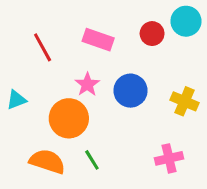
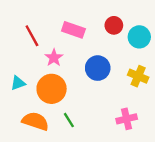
cyan circle: (186, 21) -> (139, 37), moved
pink star: (87, 84) -> (54, 58), moved
cyan triangle: (16, 100) -> (18, 83), moved

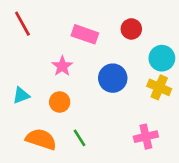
red line: (32, 36) -> (22, 24), moved
cyan circle: (139, 37) -> (162, 58), moved
orange circle: (52, 89) -> (60, 102), size x0.6

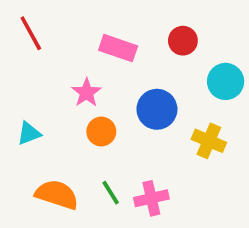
yellow cross: (159, 87) -> (209, 141), moved
orange circle: (60, 102) -> (101, 132), moved
pink cross: (146, 137) -> (151, 198), moved

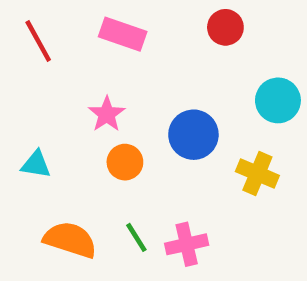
red circle: (183, 41) -> (225, 27), moved
pink rectangle: (118, 48) -> (123, 34), moved
cyan triangle: (29, 133) -> (36, 164), turned 30

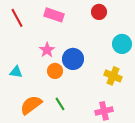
blue circle: (193, 135) -> (73, 59), moved
orange semicircle: (70, 240) -> (31, 105), turned -55
pink cross: (187, 244) -> (104, 111), moved

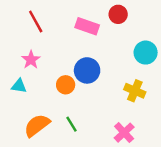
pink rectangle: (54, 15) -> (87, 26), moved
red line: (17, 18) -> (36, 21), moved
pink star: (47, 50) -> (31, 60), moved
pink cross: (104, 111) -> (124, 133), turned -30

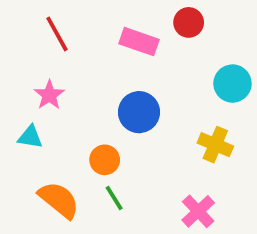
orange circle: (66, 85) -> (105, 160), moved
orange semicircle: (37, 125) -> (59, 200), turned 76

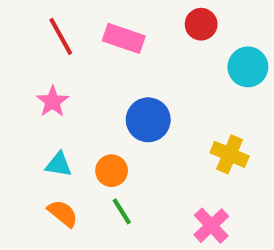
pink rectangle: (139, 42) -> (124, 38), moved
cyan circle: (232, 84) -> (248, 67), moved
cyan triangle: (30, 137) -> (59, 165), moved
orange semicircle: (59, 200) -> (63, 213), size x0.7

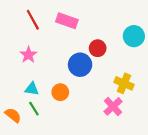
red circle: (201, 24) -> (98, 48), moved
green line: (122, 211) -> (34, 109), moved
orange semicircle: (63, 213) -> (13, 115), moved
pink cross: (211, 226) -> (113, 106), moved

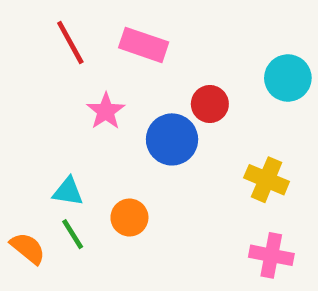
pink star: (28, 55) -> (106, 111), moved
orange circle: (60, 92) -> (129, 218), moved
pink cross: (113, 106) -> (271, 255), moved, turned -36

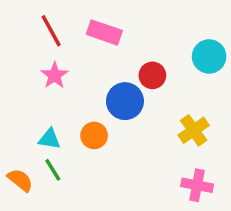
pink star: (106, 111) -> (55, 75), moved
yellow cross: (267, 180) -> (194, 130), turned 32
orange circle: (129, 218) -> (94, 135), moved

